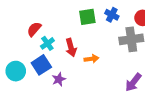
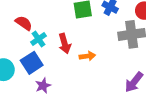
red semicircle: (34, 29) -> (24, 23), turned 84
purple star: (59, 79) -> (43, 86), moved

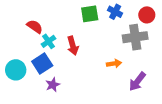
orange arrow: (87, 56) -> (114, 64), moved

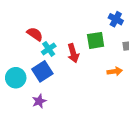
green square: (90, 14) -> (96, 40), moved
purple star: (53, 85) -> (39, 101), moved

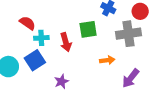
cyan cross: (49, 49) -> (41, 38), turned 32
purple star: (39, 101) -> (61, 81), moved

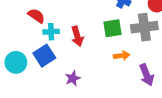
green square: (88, 29) -> (113, 28), moved
purple arrow: (131, 78) -> (147, 75), turned -60

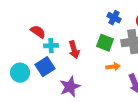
green square: (113, 28) -> (105, 43), turned 30
purple star: (73, 78) -> (70, 87), size x1.5

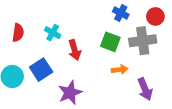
red semicircle: (38, 32) -> (18, 33), moved, turned 63
cyan cross: (51, 46) -> (53, 33), moved, turned 32

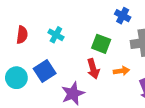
green square: (110, 42) -> (101, 44), moved
red arrow: (75, 50) -> (93, 69), moved

